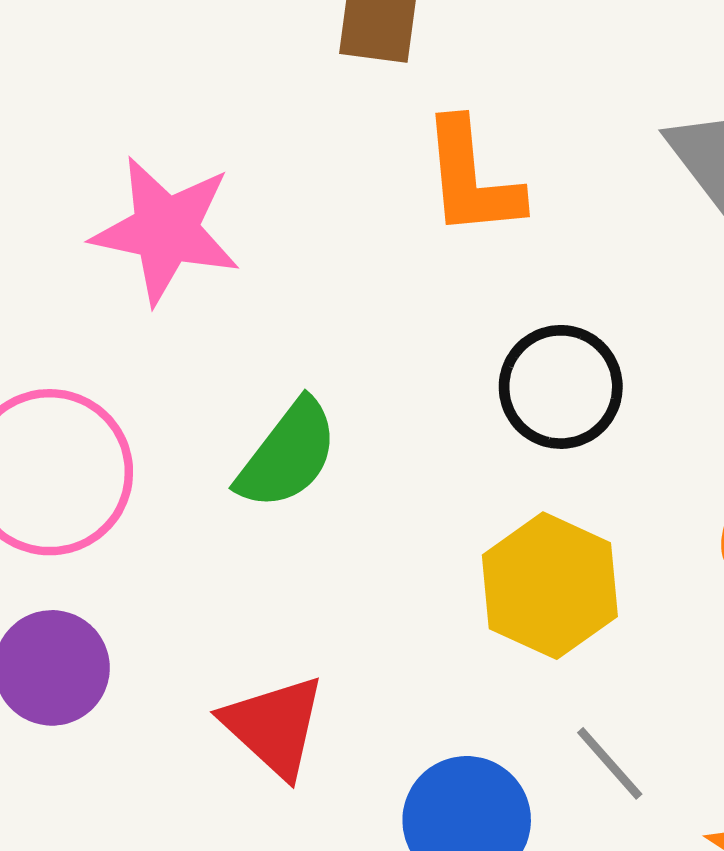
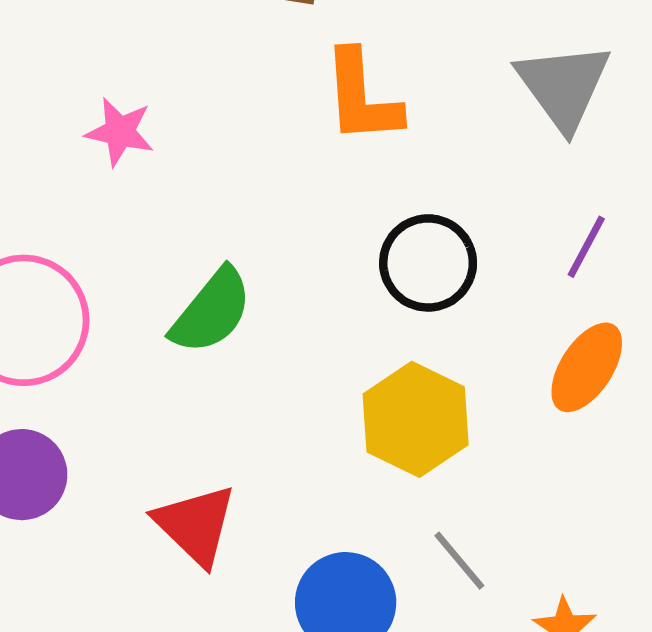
pink star: (166, 230) -> (120, 132), size x0.6

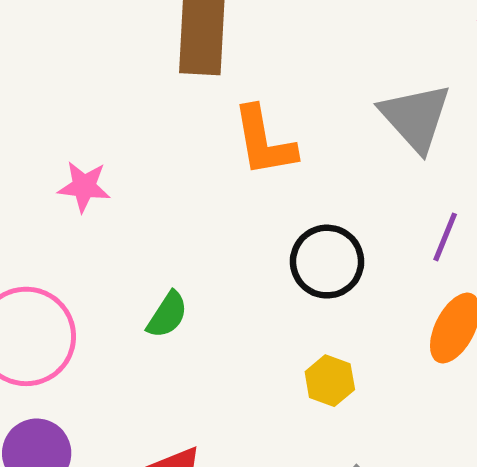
green semicircle: (212, 311) -> (167, 315), size x0.7
yellow hexagon: (416, 419) -> (330, 381), size x0.6

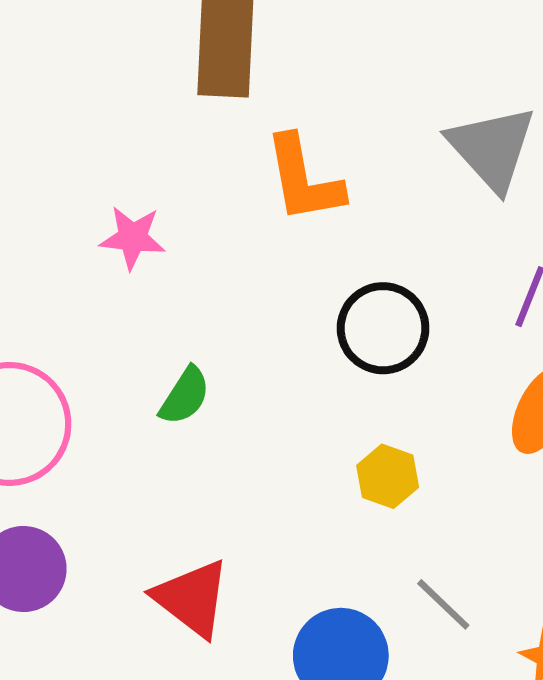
pink star: (84, 187) -> (133, 238), moved

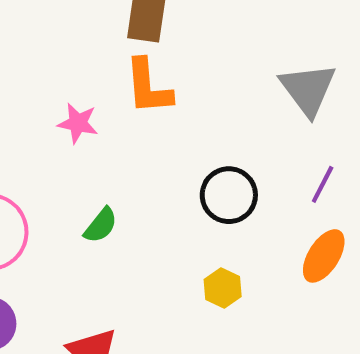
orange L-shape: (304, 179) -> (148, 87), moved

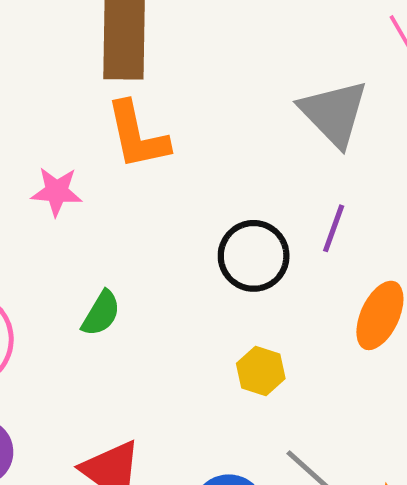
purple line: (323, 184) -> (334, 228), moved

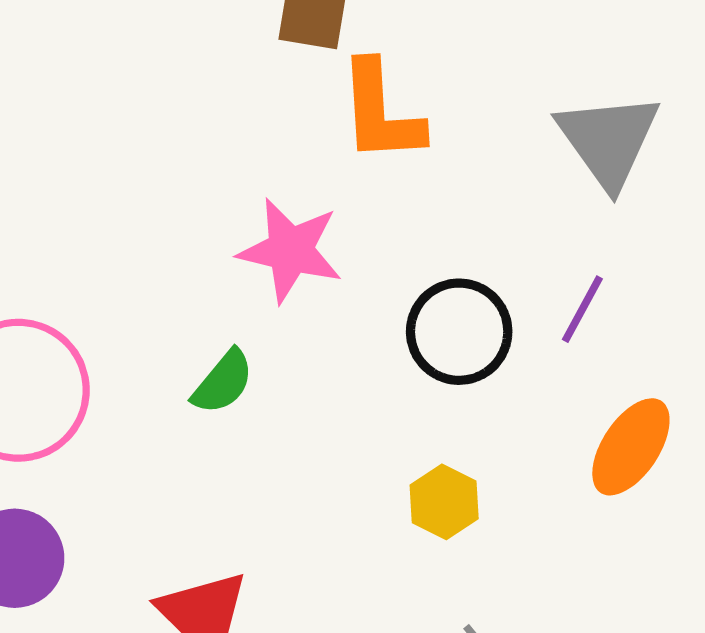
orange L-shape: (137, 135) -> (381, 112), moved
pink star: (57, 192) -> (290, 250), moved, size x1.4

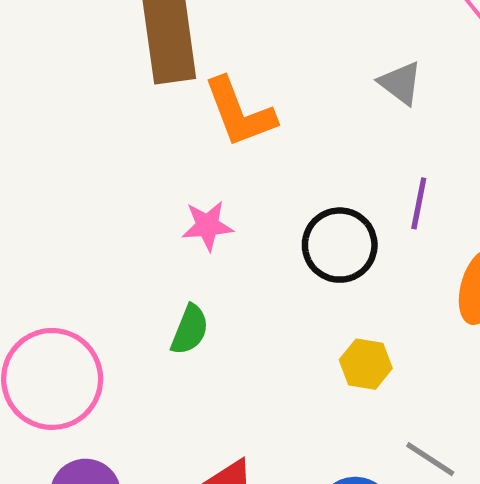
gray triangle: (608, 140) -> (400, 83), size x0.6
pink star: (290, 250) -> (207, 226), size x0.7

